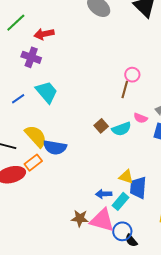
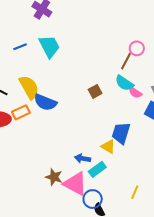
cyan semicircle: (121, 129) -> (124, 83), moved, turned 42
blue trapezoid: (138, 188) -> (121, 133), moved

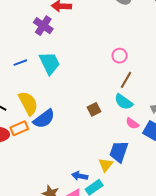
pink circle: (137, 48) -> (120, 56), moved
pink semicircle: (135, 93) -> (132, 123), moved
blue semicircle: (45, 102) -> (44, 119), turned -60
yellow triangle: (108, 147) -> (106, 165), turned 35

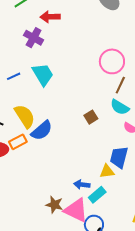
pink circle: (120, 56) -> (112, 61), size x1.6
yellow triangle: (106, 165) -> (107, 171), turned 49

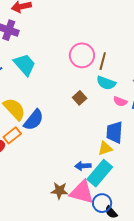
pink circle: (112, 61) -> (82, 55), moved
cyan rectangle: (97, 195) -> (100, 173), size x1.5

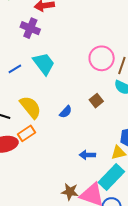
blue semicircle: (34, 120) -> (66, 112), moved, size x0.6
blue arrow: (83, 166) -> (87, 155), moved

